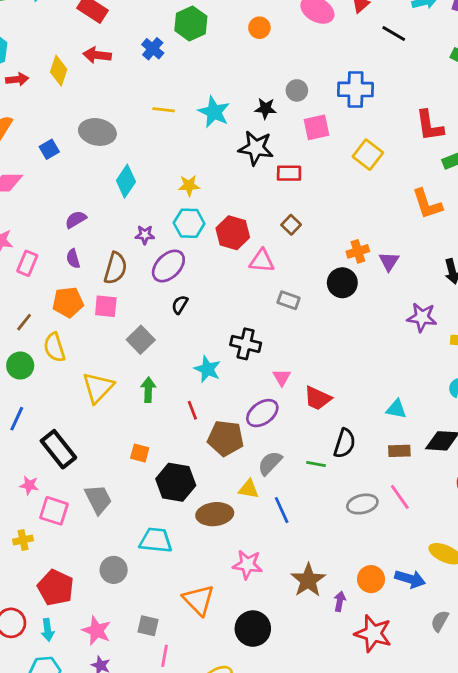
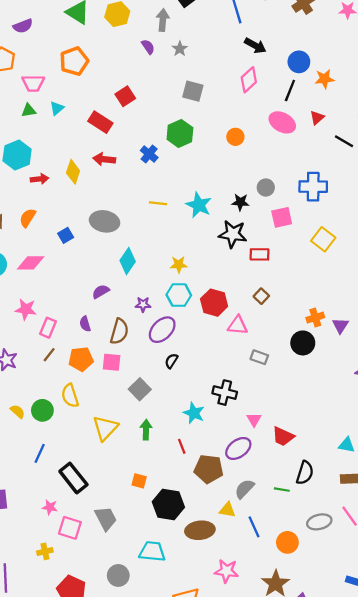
purple semicircle: (76, 219) -> (101, 292), moved
brown line: (24, 322) -> (49, 355), moved
orange circle: (371, 579) -> (287, 542), moved

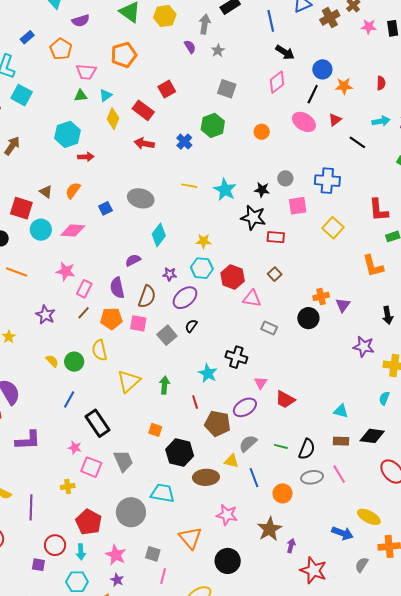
yellow diamond: (73, 172) -> (113, 119), moved
purple semicircle: (85, 324) -> (117, 288), size x1.5
gray square: (140, 389) -> (167, 335), moved
black semicircle: (305, 473) -> (307, 449), moved
gray circle: (118, 575) -> (131, 512), size x1.5

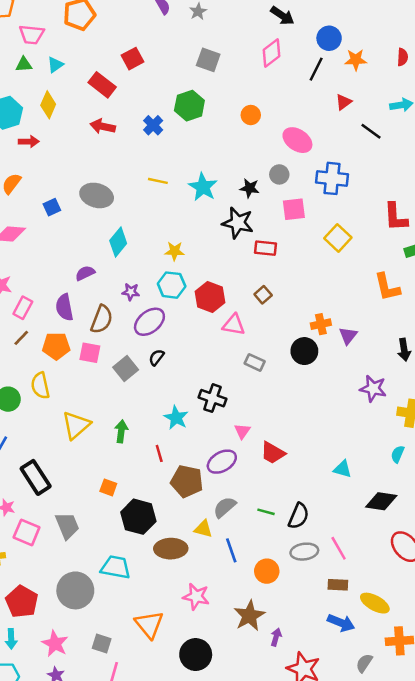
yellow diamond: (113, 119) -> (48, 105), moved
pink ellipse: (304, 122) -> (297, 140), moved
brown rectangle: (341, 441) -> (338, 585), moved

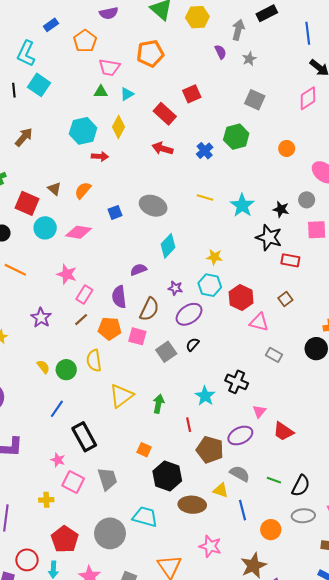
gray semicircle: (225, 507) -> (240, 474), turned 66

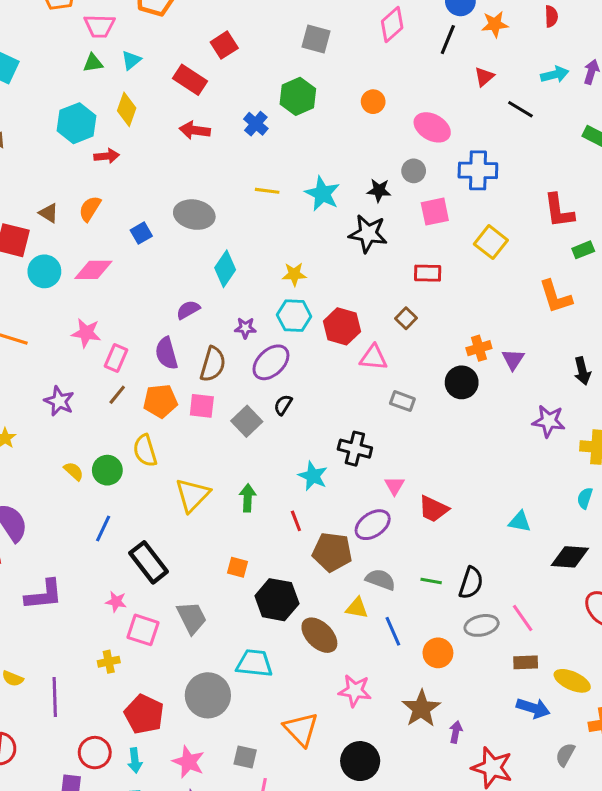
red rectangle: (290, 260) -> (428, 273), moved
brown ellipse: (192, 505) -> (319, 635), turned 50

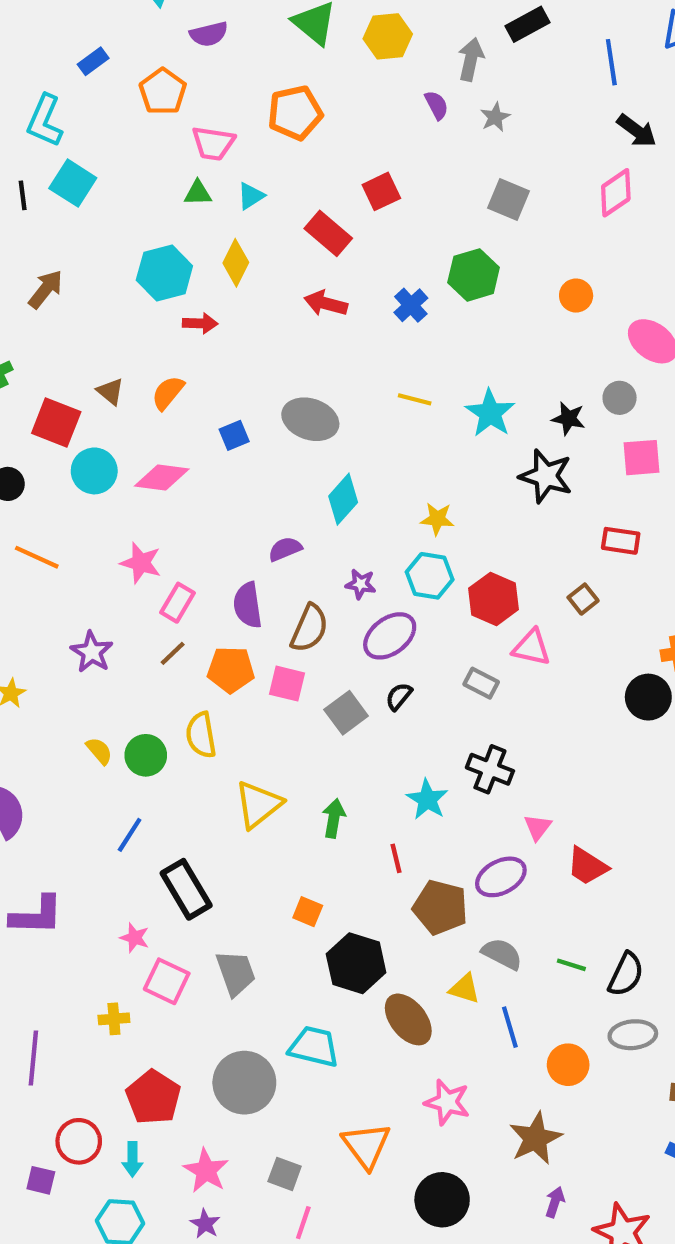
gray rectangle: (402, 401) -> (481, 683), moved
purple arrow: (456, 732) -> (555, 1202), moved

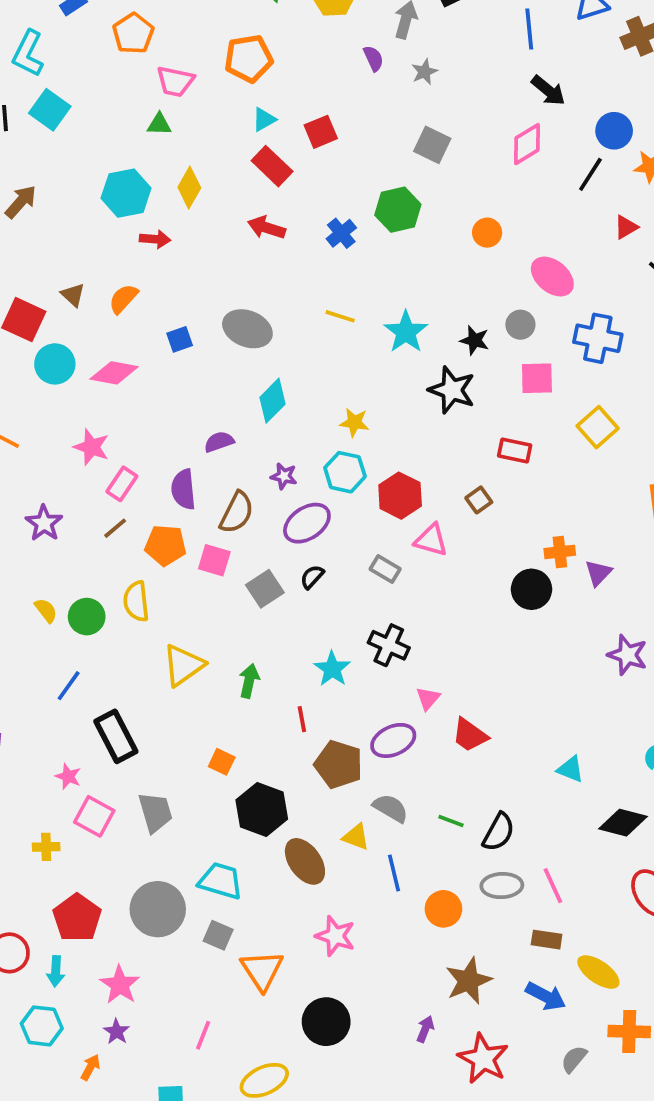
cyan triangle: (251, 196) -> (264, 119), moved
brown star: (535, 1138) -> (469, 981), moved
gray square: (285, 1174) -> (218, 935), moved

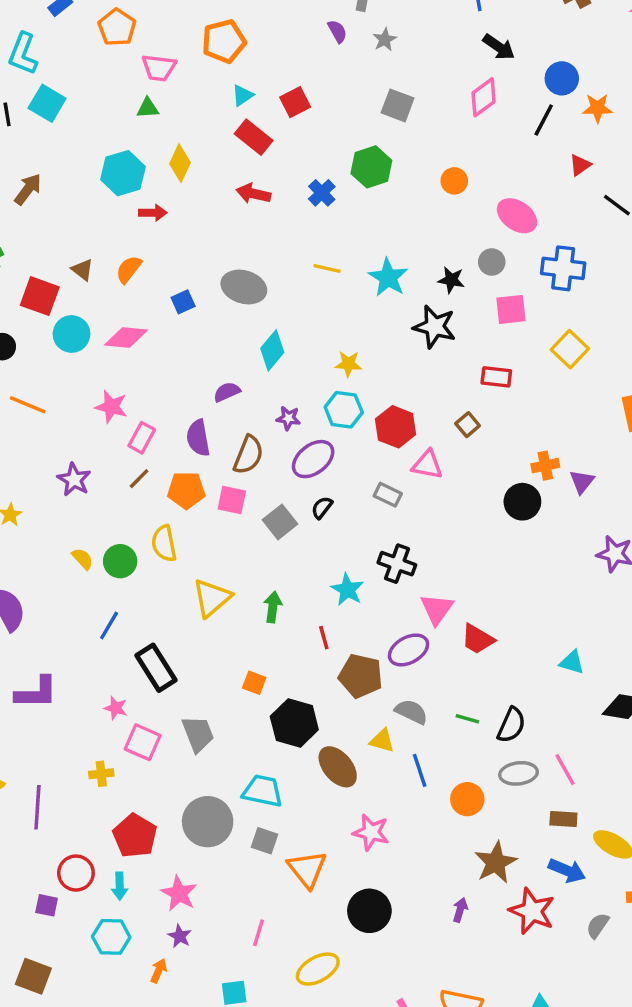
pink triangle: (428, 698) -> (437, 609), size x1.5
red star: (483, 1059) -> (532, 911), moved

